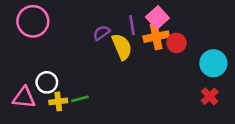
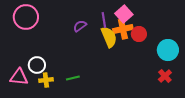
yellow semicircle: (122, 47) -> (109, 37), moved
green line: (80, 99) -> (73, 78), moved

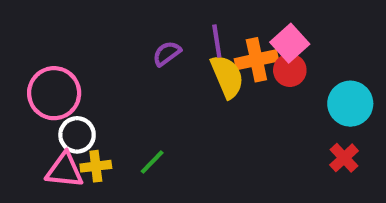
pink square: (124, 14) -> (290, 43), moved
pink circle: (26, 17) -> (54, 93), moved
pink triangle: (19, 77) -> (65, 170), moved
green line: (73, 78) -> (152, 162), turned -32

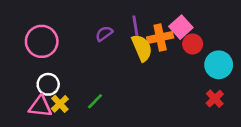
red circle: (290, 70) -> (193, 44), moved
pink circle: (54, 93) -> (42, 41), moved
yellow cross: (96, 166) -> (60, 104), turned -36

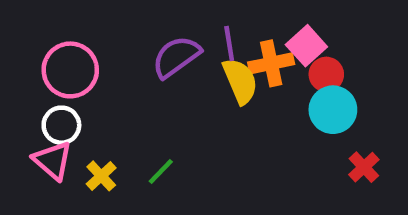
purple semicircle: (104, 34) -> (176, 57), size x1.6
cyan circle: (219, 65) -> (333, 110), moved
white circle: (48, 84) -> (61, 125), moved
pink triangle: (40, 106) -> (53, 160), moved, turned 35

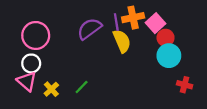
orange cross: (271, 63) -> (133, 18), moved
red cross: (364, 167) -> (185, 85), turned -32

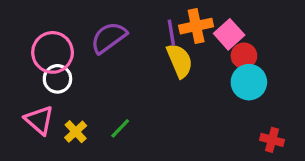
purple semicircle: (89, 29) -> (109, 38), moved
white circle: (31, 63) -> (57, 79), moved
red cross: (185, 85) -> (272, 140), moved

